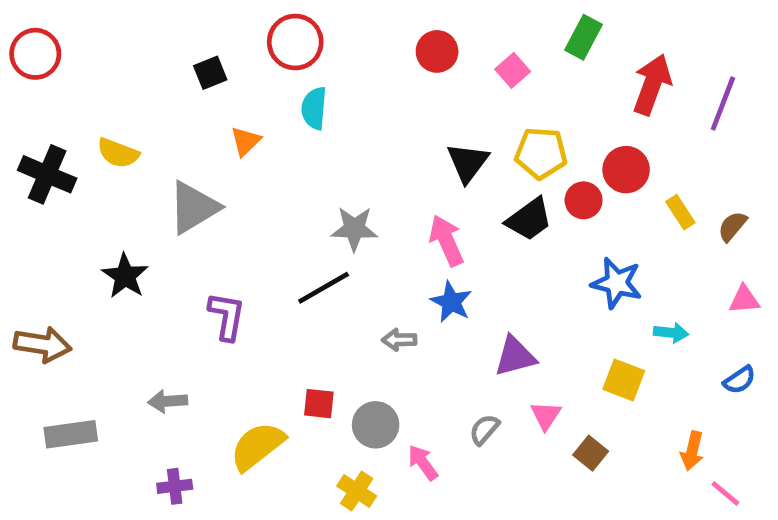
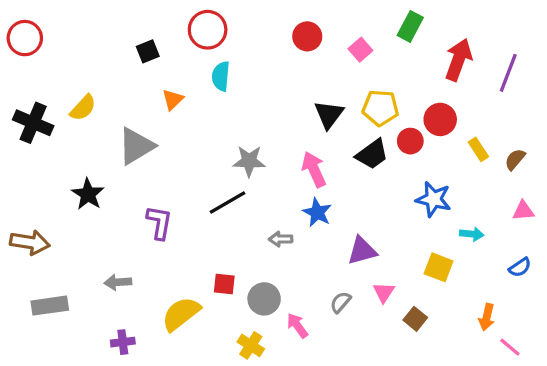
yellow semicircle: (118, 153) -> (83, 108), turned -68

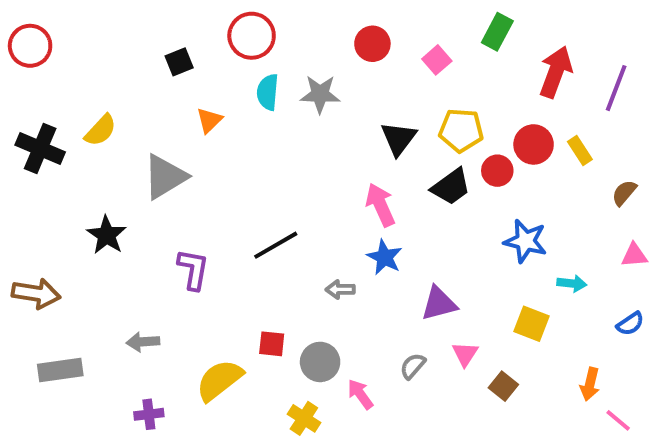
yellow rectangle: (478, 149) -> (580, 151), moved
gray star: (249, 161) -> (320, 94), moved

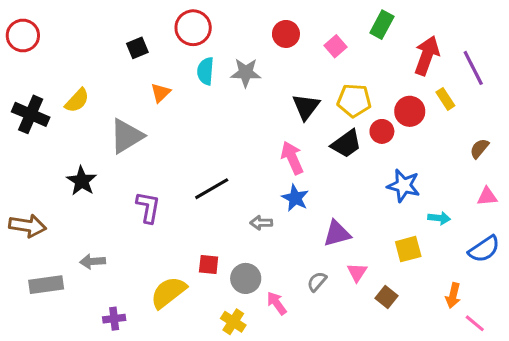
purple line: (616, 88) -> (473, 68), turned -48
yellow rectangle: (580, 151) -> (445, 99), moved
yellow square: (532, 324) -> (408, 249), turned -36
blue semicircle: (630, 324) -> (484, 249), size x1.5
gray arrow: (143, 342) -> (93, 261), moved

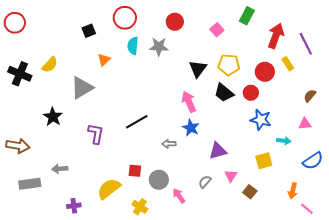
red circle: (286, 34) -> (175, 22), moved
red circle: (382, 131) -> (251, 93), moved
black trapezoid: (346, 144) -> (224, 93), turned 75
pink triangle: (487, 196) -> (305, 124), moved
yellow cross: (233, 322) -> (140, 207), moved

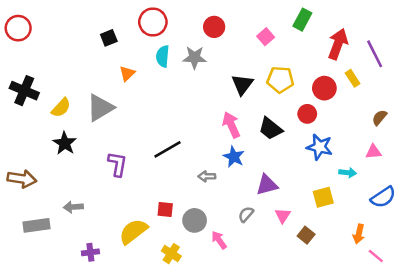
yellow semicircle: (50, 65) -> (61, 108), moved
black trapezoid: (224, 93) -> (270, 129), moved
gray semicircle: (205, 182) -> (246, 214), moved

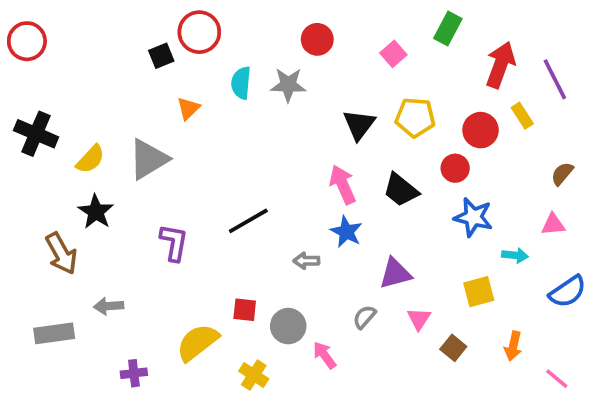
red circle: (153, 22) -> (199, 32), moved
brown arrow: (22, 179) -> (61, 253), moved, turned 52
orange arrow: (359, 234) -> (513, 346), moved

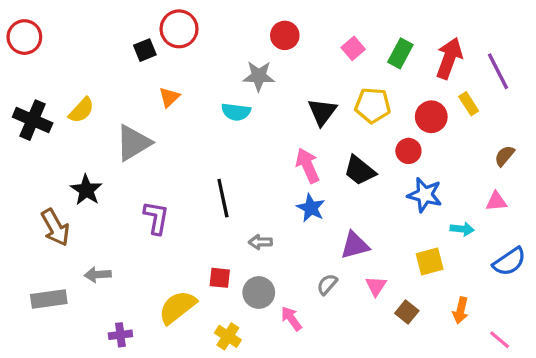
green rectangle: (448, 28) -> (400, 53), moved
cyan semicircle: (241, 83) -> (236, 112), moved, turned -88
yellow semicircle: (90, 159) -> (81, 110), moved
black line: (248, 221) -> (223, 198), turned -72
gray arrow: (306, 261) -> (260, 242), moved

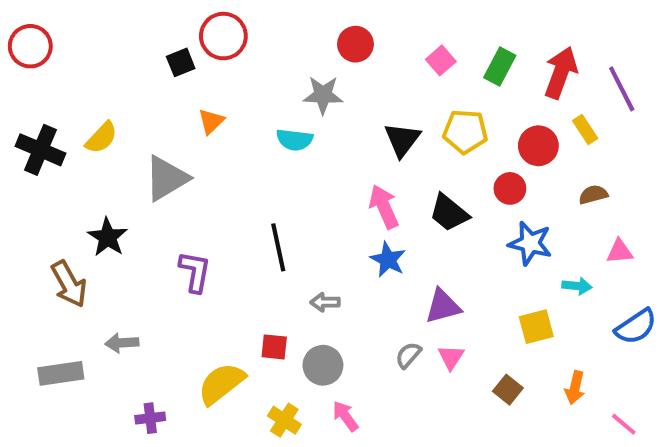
brown semicircle: (504, 156) -> (593, 195), moved, turned 35
pink triangle: (376, 286) -> (451, 357), moved
pink arrow: (291, 319) -> (345, 416), moved

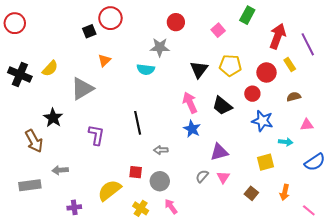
green rectangle: (500, 67) -> (247, 15), moved

